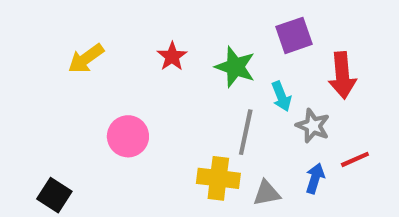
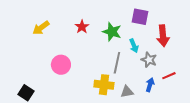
purple square: (294, 35) -> (140, 17), turned 30

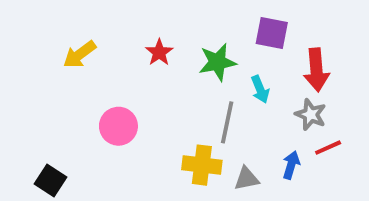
green star: (112, 32) -> (217, 62), turned -30
gray star: (149, 60) -> (311, 115), moved

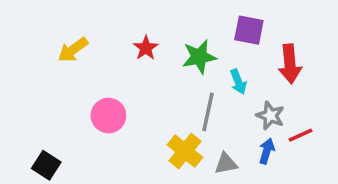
gray star: (311, 115) -> (270, 116), moved
yellow cross: (202, 165) -> (185, 151), turned 32

